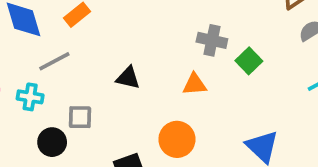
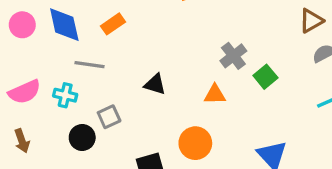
gray cross: (212, 40) -> (233, 56), turned 36
gray line: (54, 61) -> (90, 65), turned 32
gray square: (80, 117) -> (109, 117), turned -30

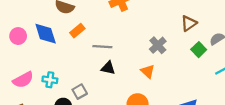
brown triangle: (311, 21) -> (189, 23), moved
gray line: (90, 65) -> (102, 47), moved
green square: (265, 77) -> (199, 50), moved
orange triangle: (215, 94) -> (148, 71), turned 48

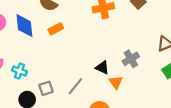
gray line: (102, 47) -> (75, 86), moved, turned -66
black triangle: (108, 68) -> (102, 68), moved

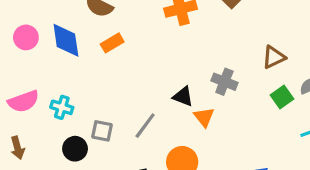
gray cross: (131, 59) -> (224, 82), turned -35
gray square: (46, 88) -> (102, 131), turned 32

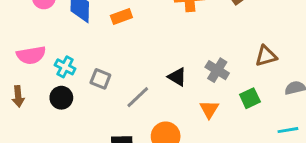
green square: (282, 97) -> (250, 98), moved
orange triangle: (204, 117) -> (209, 109), moved
gray square: (102, 131) -> (100, 79), moved
black circle: (75, 149) -> (61, 98), moved

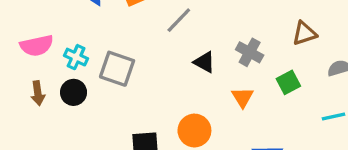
gray square: (100, 79) -> (117, 69), size x1.5
brown arrow: (18, 96) -> (38, 93), moved
gray line: (138, 97) -> (179, 20), moved

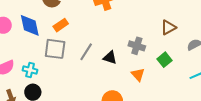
gray line: (179, 20) -> (86, 52), moved
gray square: (117, 69) -> (55, 49), moved

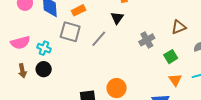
gray cross: (137, 46) -> (147, 40), turned 35
black triangle: (110, 57) -> (117, 18), moved, turned 40
orange triangle: (138, 75) -> (175, 80), moved

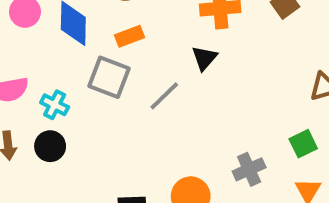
gray cross: (147, 40) -> (249, 169), moved

